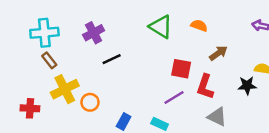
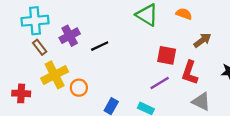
purple cross: (94, 33) -> (70, 36), moved

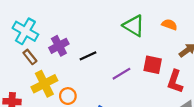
cyan cross: (35, 21) -> (25, 31), turned 35
purple line: (160, 83) -> (121, 74), moved

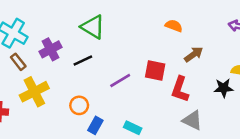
green triangle: (134, 26) -> (93, 27), moved
orange circle: (68, 96) -> (79, 105), moved

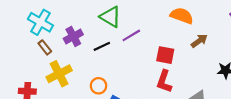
orange semicircle: (174, 26) -> (182, 16), size x1.5
purple line: (120, 80) -> (131, 35), moved
red L-shape: (180, 89) -> (164, 81), moved

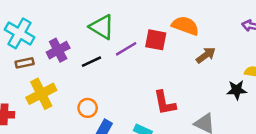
brown rectangle: (45, 47) -> (25, 63), turned -64
red square: (165, 55) -> (156, 40), moved
red L-shape: (164, 81) -> (165, 103), turned -30

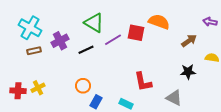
brown arrow: (206, 55) -> (189, 41), moved
black star: (237, 90) -> (188, 72), moved
yellow cross: (41, 94) -> (38, 88), moved, size x0.6

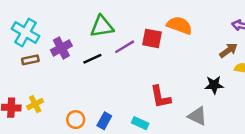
green triangle: (94, 23) -> (102, 26), turned -40
brown arrow: (189, 41) -> (228, 50), moved
orange circle: (83, 86) -> (76, 120), moved

